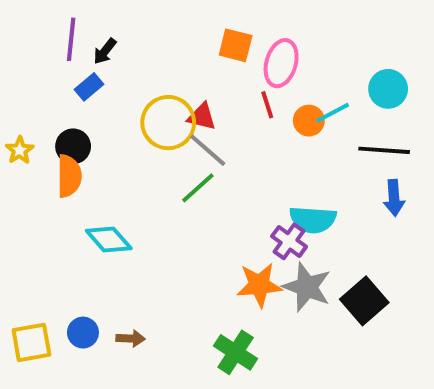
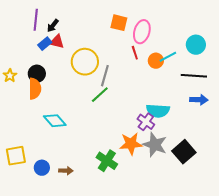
red triangle: (202, 117) -> (57, 42), moved
gray line: (208, 150) -> (105, 76), turned 65
blue arrow: (394, 198) -> (199, 100), turned -84
yellow square: (31, 342) -> (16, 156), moved
green cross: (236, 352) -> (107, 161), moved

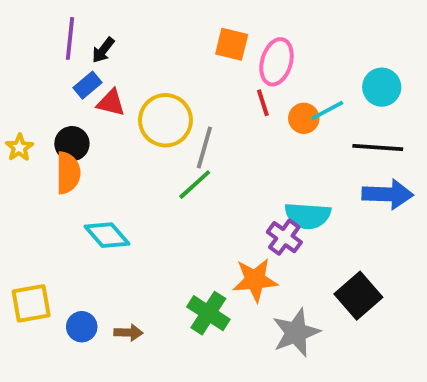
red triangle: (57, 42) -> (111, 103), moved
blue arrow: (199, 100) -> (388, 194), size x1.4
gray star: (155, 145) -> (296, 333), moved, turned 30

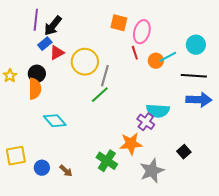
black arrow: (103, 50) -> (53, 26), size x1.5
red triangle: (111, 103) -> (57, 53), turned -42
black square: (358, 296) -> (184, 152), size x0.6
brown arrow: (128, 333) -> (66, 171), turned 40

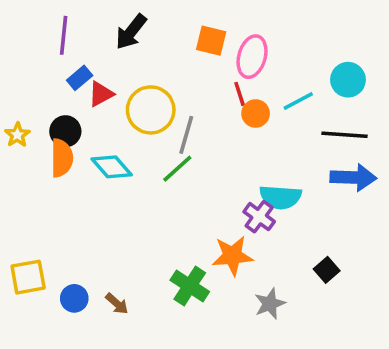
black arrow: (53, 26) -> (131, 32), moved
orange circle: (156, 61) -> (256, 113), moved
cyan diamond: (55, 121) -> (112, 167), moved
gray star: (152, 171) -> (270, 304), size x0.7

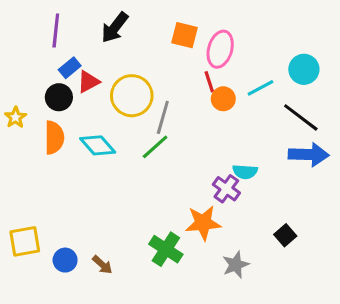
black circle: (65, 131) -> (59, 97), moved
black line: (344, 135) -> (301, 117), turned 33
cyan semicircle: (280, 197) -> (245, 172), size x0.7

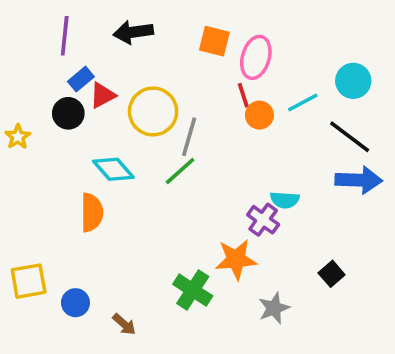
black arrow: (115, 27) -> (133, 32), turned 44
orange semicircle: (54, 138) -> (92, 212), moved
brown arrow: (102, 265) -> (124, 324), moved

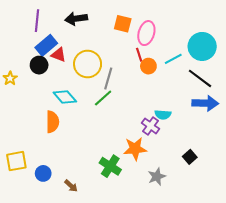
blue rectangle: (81, 79) -> (46, 45), size x1.5
cyan circle: (353, 81) -> (202, 46), size x1.4
red triangle: (103, 95) -> (59, 55), turned 49

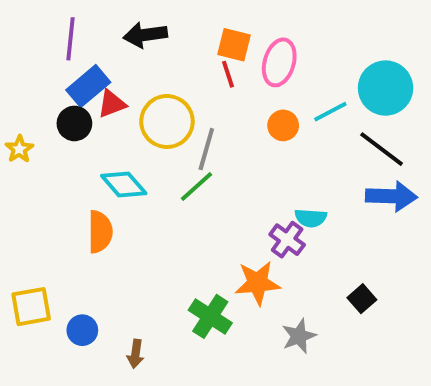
red triangle: (59, 55) -> (112, 104), turned -42
red line: (139, 55) -> (228, 74), moved
brown arrow: (71, 186) -> (135, 354), turned 56

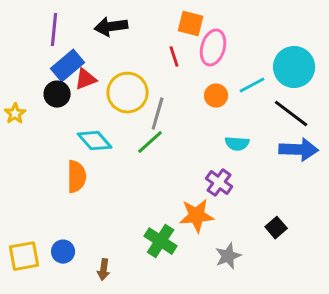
orange square: (234, 45) -> (191, 24), moved
cyan semicircle: (311, 218) -> (237, 144), moved
yellow square: (31, 307) -> (24, 256), moved

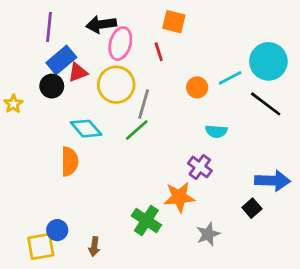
pink ellipse: (213, 48) -> (120, 44), moved
blue arrow: (299, 150) -> (273, 181), moved
yellow square: (24, 256) -> (41, 247), moved

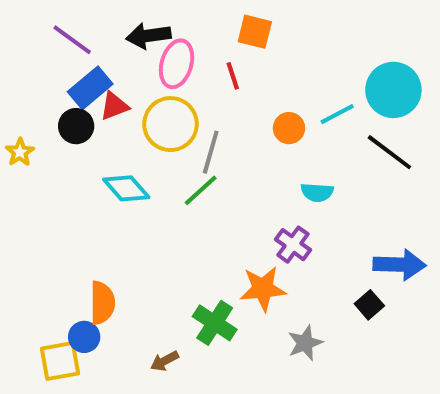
purple line: (49, 27) -> (72, 40), turned -60
orange semicircle: (70, 161) -> (102, 303), moved
brown arrow: (94, 247) -> (164, 361), moved, turned 54

